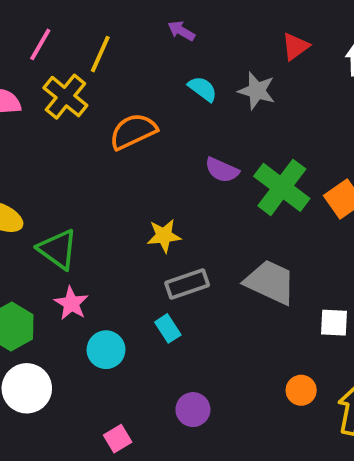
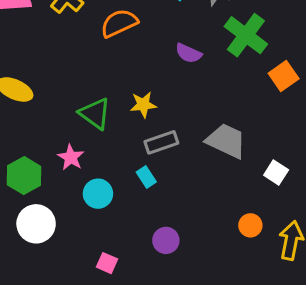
green cross: (282, 187) -> (246, 35), moved
green triangle: (58, 249) -> (95, 114), moved
white square: (334, 323) -> (276, 173), turned 30
pink square: (118, 439) -> (107, 263), turned -35

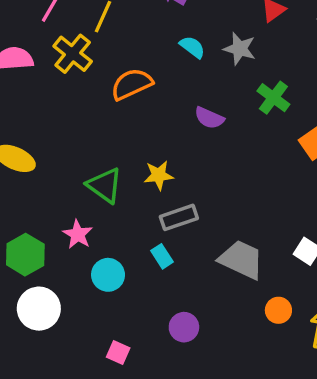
green cross: (246, 35) -> (273, 98), size x0.7
gray trapezoid: (226, 141) -> (241, 260), moved

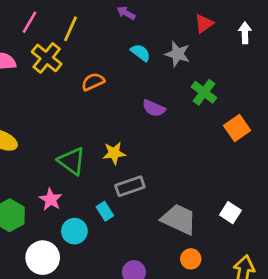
orange semicircle: (132, 84) -> (93, 82), size x0.7
cyan rectangle: (162, 256) -> (105, 211), moved
white circle: (39, 309) -> (43, 258), moved
orange circle: (278, 310) -> (191, 259), moved

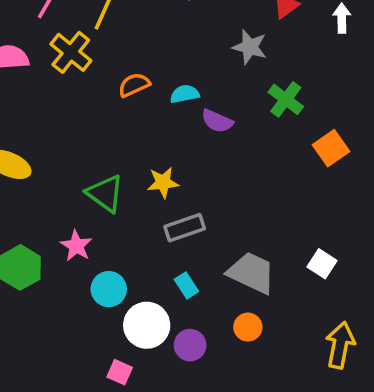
cyan semicircle: (141, 53) -> (185, 94), moved, turned -48
cyan rectangle: (105, 211) -> (186, 285), moved
white circle: (43, 258) -> (147, 325), moved
orange circle: (191, 259) -> (248, 327), moved

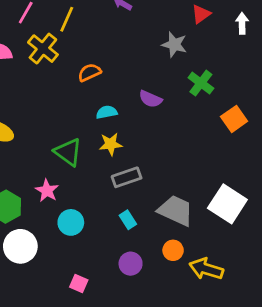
cyan semicircle: (185, 94) -> (107, 112), moved
white square: (322, 264) -> (227, 204), size x1.8
white circle: (147, 325) -> (20, 246), moved
yellow arrow: (340, 345) -> (206, 269), moved, turned -84

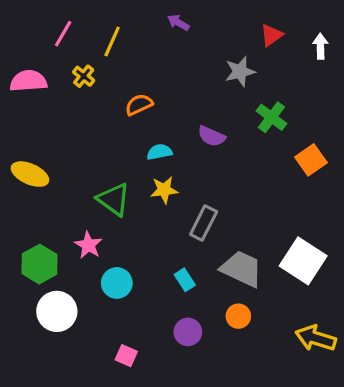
gray star: (174, 45) -> (240, 71), turned -30
yellow cross: (43, 49) -> (84, 76), size x0.6
gray rectangle: (127, 177) -> (204, 223), moved, turned -44
yellow arrow: (206, 269) -> (316, 338), moved

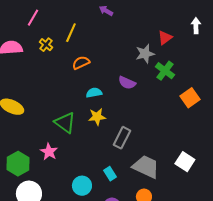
red triangle: (271, 35) -> (165, 38), moved
yellow line: (112, 41) -> (71, 33), moved
gray star: (240, 71) -> (145, 54), moved
white square: (303, 261) -> (185, 162), size x0.7
cyan circle: (117, 283) -> (82, 186), moved

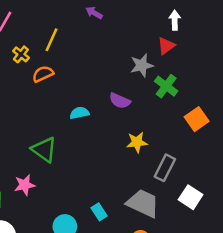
white arrow: (196, 26) -> (175, 20), moved
orange semicircle: (81, 63) -> (43, 74), moved
yellow star: (97, 117) -> (137, 142), moved
gray rectangle: (122, 138) -> (165, 168), moved
pink star: (49, 152) -> (25, 185), turned 30

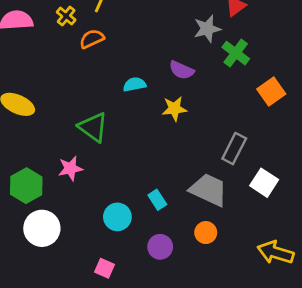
yellow star: (137, 142) -> (174, 109), moved

